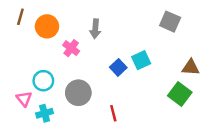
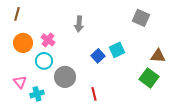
orange circle: (47, 26) -> (23, 43), moved
pink cross: (71, 48) -> (48, 40), moved
cyan circle: (43, 81) -> (44, 61), moved

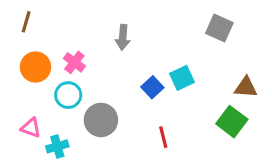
pink triangle: (20, 82) -> (31, 128), turned -32
red line: (94, 94) -> (163, 137), moved

